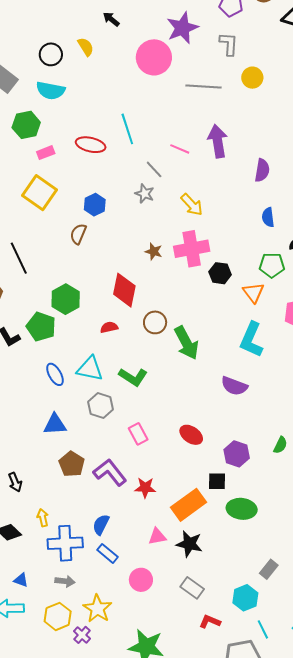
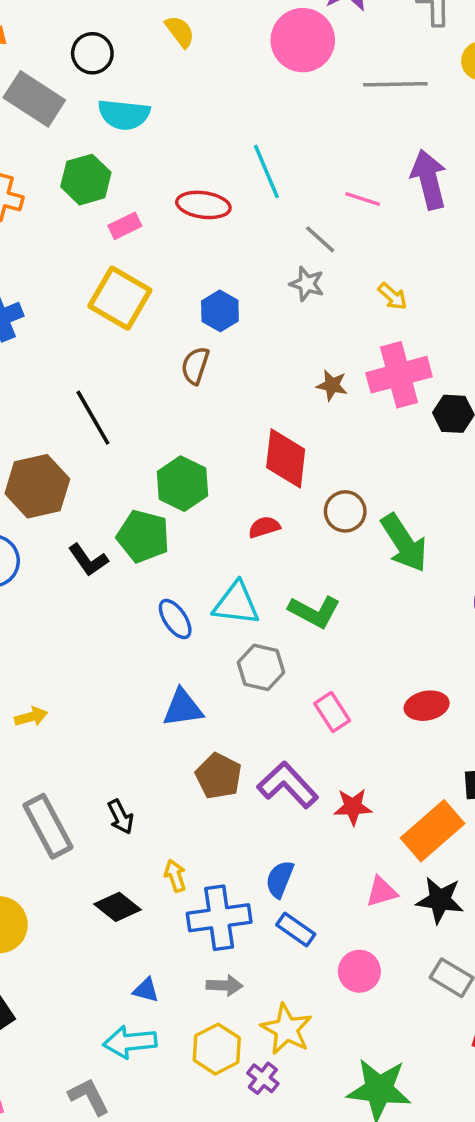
black circle: (51, 54) -> (92, 53), moved
yellow arrow: (192, 205) -> (393, 296), size x0.7
red ellipse: (191, 435) -> (427, 706), turned -40

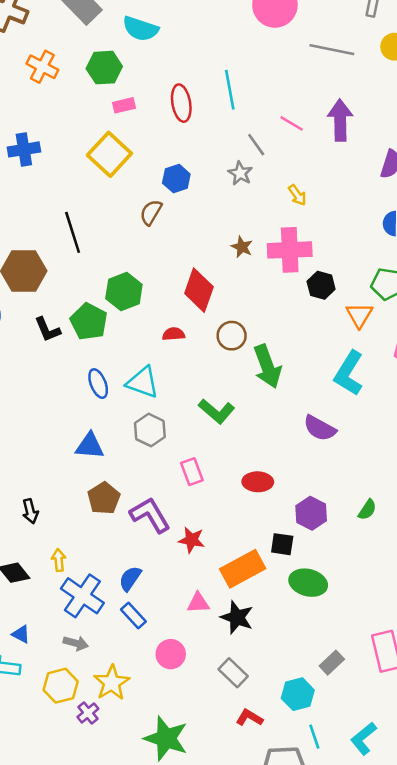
red ellipse: (203, 205) -> (181, 103), turned 60
green L-shape: (314, 612) -> (217, 411), moved
blue cross: (219, 918) -> (82, 596), turned 30

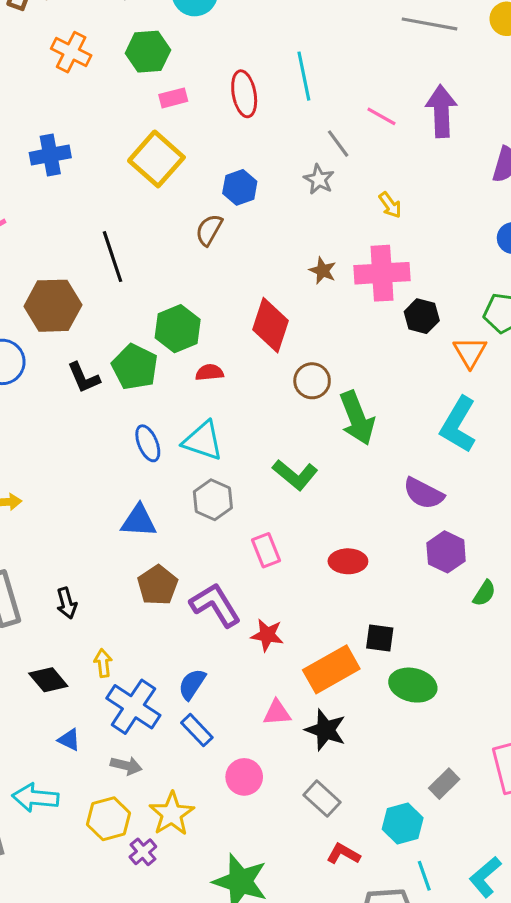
red semicircle: (174, 334) -> (209, 372), moved
purple hexagon: (311, 513) -> (446, 552), moved
blue triangle: (21, 634) -> (69, 740), moved

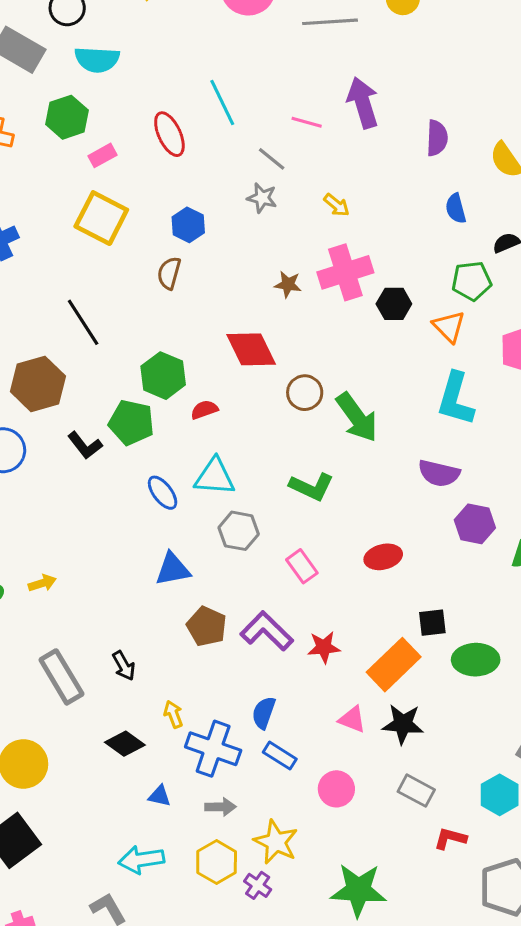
red diamond: (270, 325) -> (251, 349), turned -30
pink triangle: (277, 713) -> (352, 719), turned 40

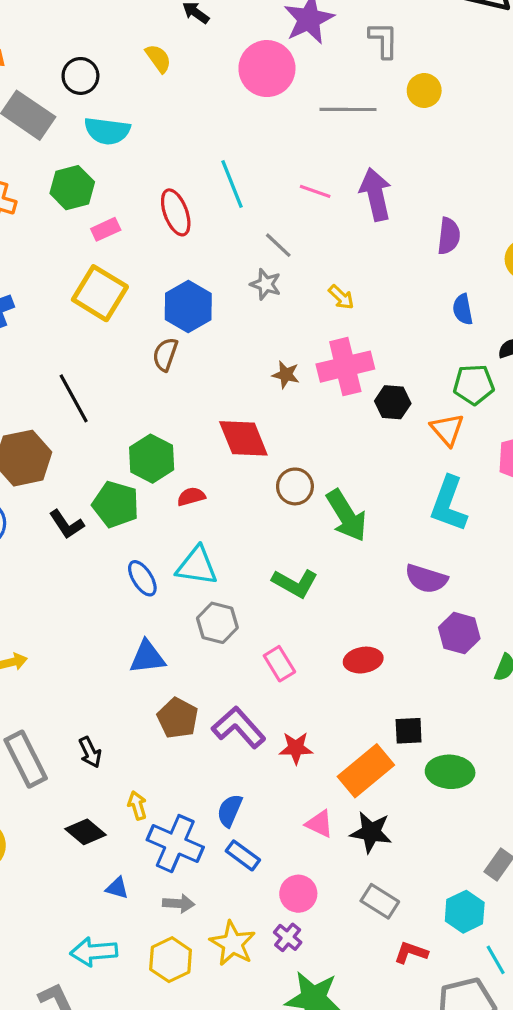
pink line: (307, 122) -> (315, 191), moved
blue hexagon: (188, 225) -> (188, 307), size x1.4
purple cross: (258, 885) -> (288, 937), moved

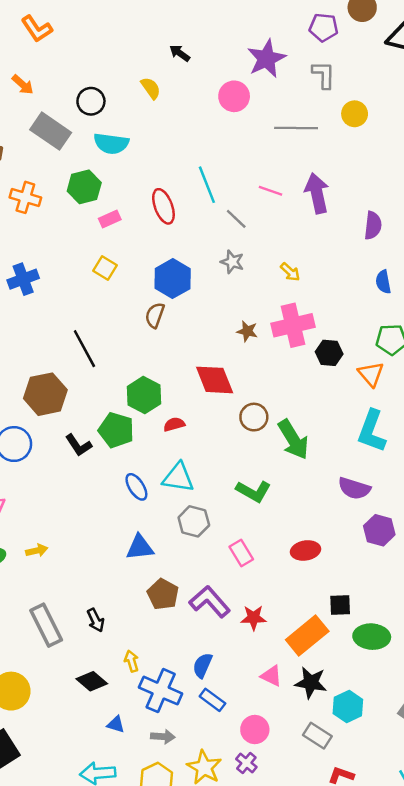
pink circle: (267, 69) -> (234, 96), size x0.7
gray line: (278, 245) -> (236, 219), moved
yellow square: (100, 293) -> (105, 268), size x0.6
cyan hexagon: (465, 912) -> (348, 707), moved

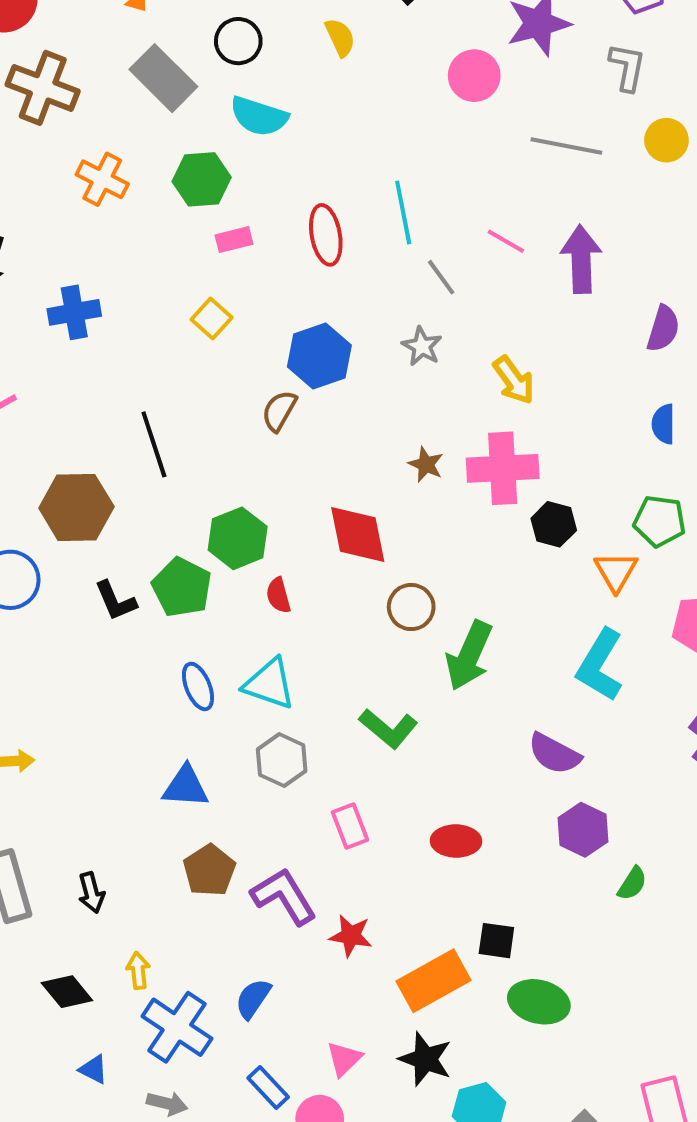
yellow arrow: (290, 272) -> (514, 380), size x1.4
red semicircle: (174, 424) -> (278, 595), turned -100
green arrow: (293, 440) -> (469, 656), turned 45
pink triangle: (271, 676) -> (344, 1059), moved, turned 40
blue rectangle: (212, 700) -> (268, 1087), moved

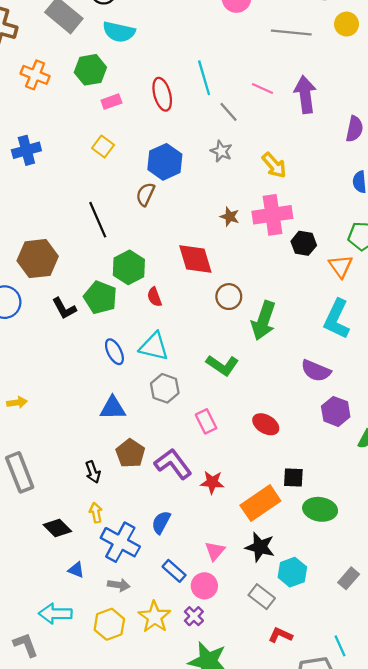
black line: (154, 444) -> (98, 220), moved
red ellipse: (456, 841) -> (266, 424), turned 35
black arrow: (91, 893) -> (93, 472), moved

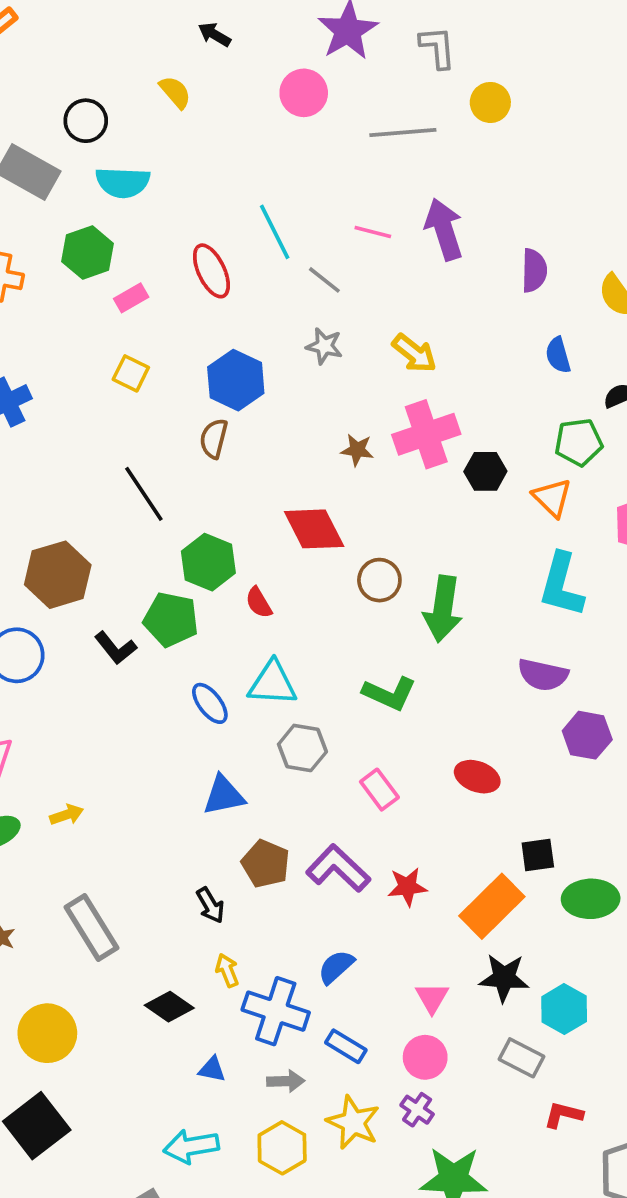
blue semicircle: (161, 522) -> (336, 967), turned 30
blue rectangle: (174, 571) -> (346, 1046), moved

